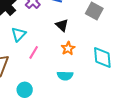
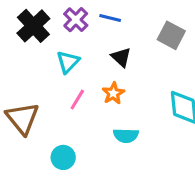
cyan triangle: (19, 34) -> (68, 62), moved
orange star: (68, 48) -> (113, 93), moved

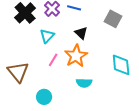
orange star: (113, 93) -> (76, 56), size x1.6

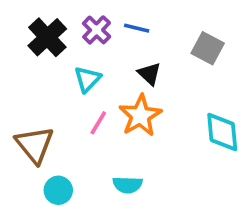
cyan semicircle: (84, 83) -> (128, 185), moved
cyan circle: (44, 97) -> (58, 190), moved

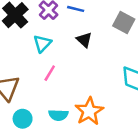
orange star: (140, 116) -> (89, 111), moved
cyan semicircle: (128, 185) -> (58, 115), moved

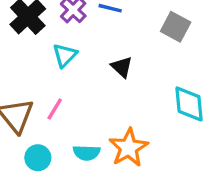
black triangle: (84, 40) -> (122, 67), moved
pink line: (50, 73) -> (55, 109), moved

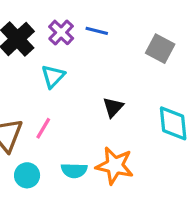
black triangle: (122, 67) -> (113, 107), moved, turned 30
orange star: (129, 148) -> (115, 166), turned -30

